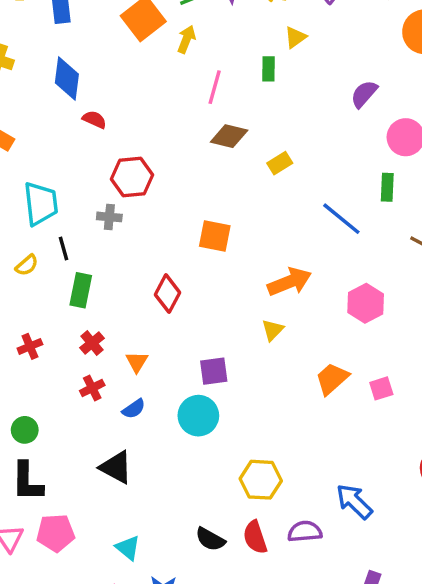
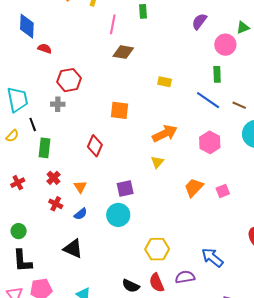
yellow rectangle: (280, 163) -> (165, 82), moved, turned 48
blue line: (341, 219) -> (208, 100), moved
red cross: (92, 388) -> (56, 204), turned -32

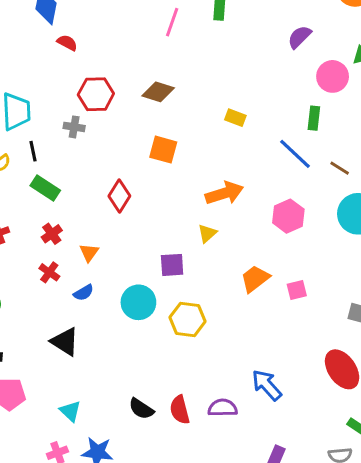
brown diamond: (123, 52) -> (158, 92), moved
green rectangle: (45, 148) -> (45, 188), turned -72
purple square: (125, 189) -> (172, 265), moved
yellow hexagon: (157, 249) -> (188, 319), moved

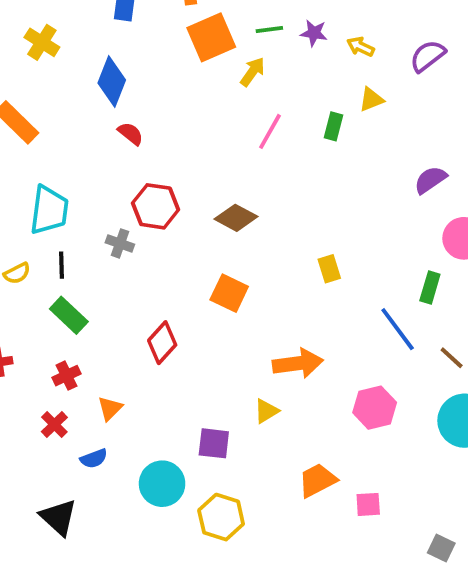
yellow rectangle: (235, 118) -> (329, 269), turned 42

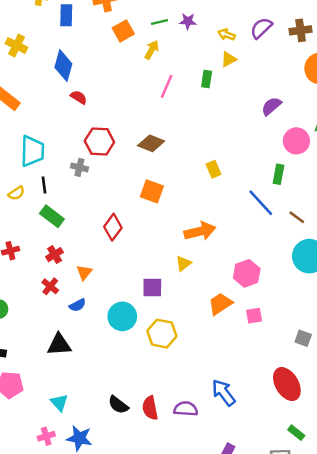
orange square: (211, 37) -> (123, 31), size x0.7
yellow arrow: (361, 47) -> (226, 35), moved
pink hexagon: (375, 408) -> (247, 273), moved
black triangle: (58, 517) -> (59, 345), turned -40

